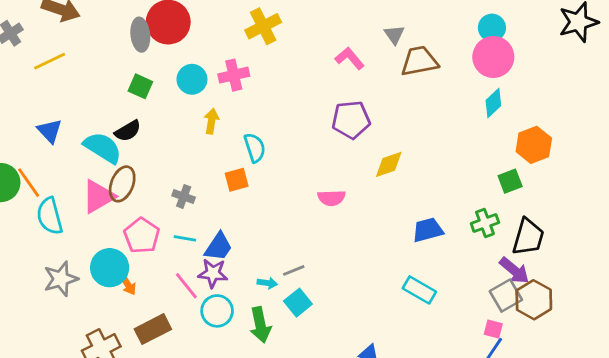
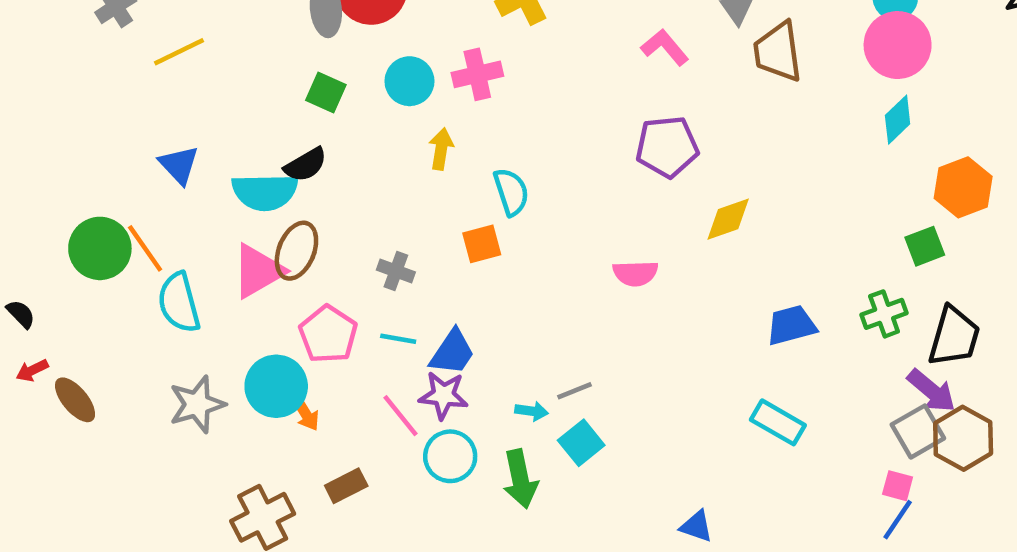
brown trapezoid: (419, 61) -> (778, 52), turned -87
cyan semicircle: (103, 148) -> (265, 192), turned 147
brown rectangle: (153, 329) -> (346, 486), size x0.7

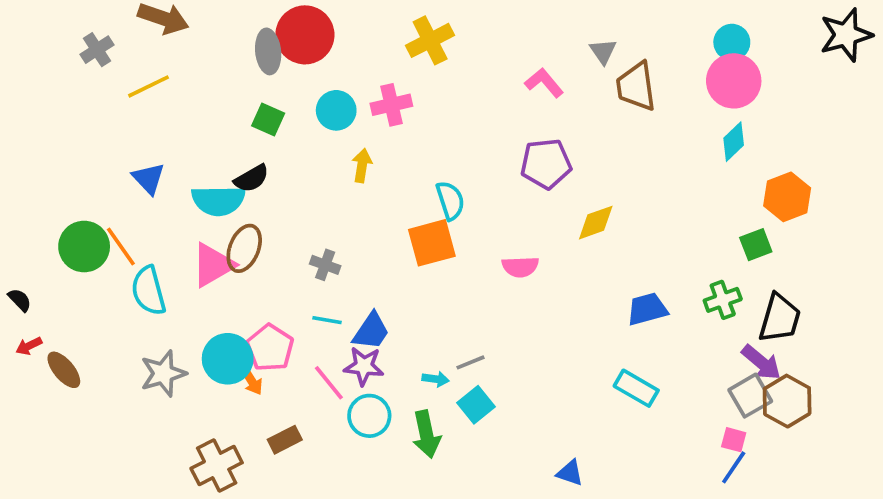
cyan semicircle: (511, 192) -> (450, 201), moved
orange square: (482, 244) -> (432, 243), moved, size x1.5
pink pentagon: (328, 334) -> (270, 348), moved

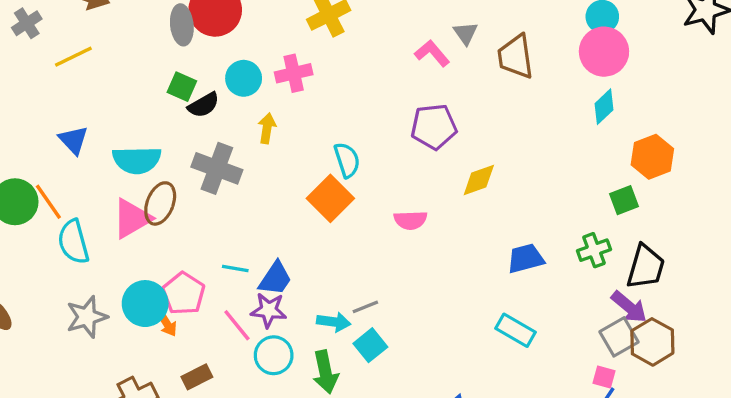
gray triangle: (603, 51) -> (465, 33), moved
black semicircle: (252, 178) -> (204, 105), moved
orange square: (432, 243) -> (330, 198), turned -30
gray cross: (325, 265) -> (217, 168), moved, size x1.8
cyan arrow: (436, 379) -> (334, 322), size x1.4

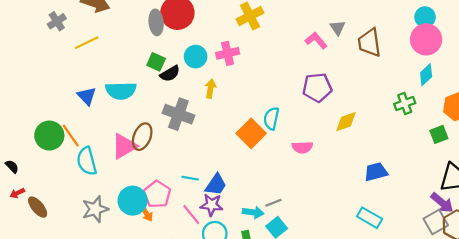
cyan semicircle: (137, 160) -> (121, 91), moved
cyan semicircle: (347, 160) -> (271, 118), moved, turned -150
green cross: (594, 250) -> (405, 104), moved

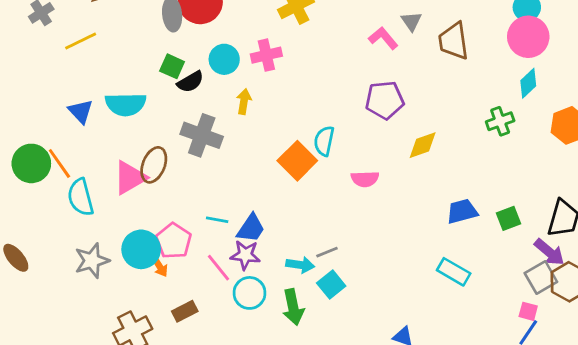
green square: (439, 134) -> (509, 218), moved

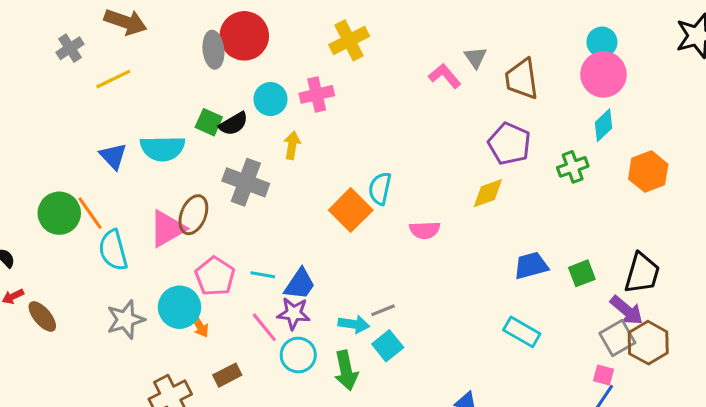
green square: (172, 66) -> (209, 122), moved
purple pentagon: (385, 100) -> (509, 144), moved, turned 30
pink pentagon: (173, 241) -> (215, 276), moved

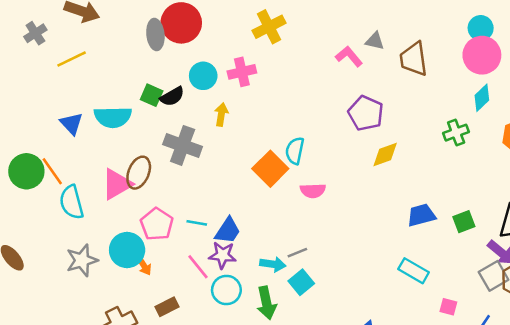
gray triangle: (476, 57) -> (375, 41), turned -42
purple pentagon: (509, 144) -> (366, 113), moved
pink semicircle: (425, 230) -> (313, 191), moved
pink square: (603, 375) -> (448, 307), moved

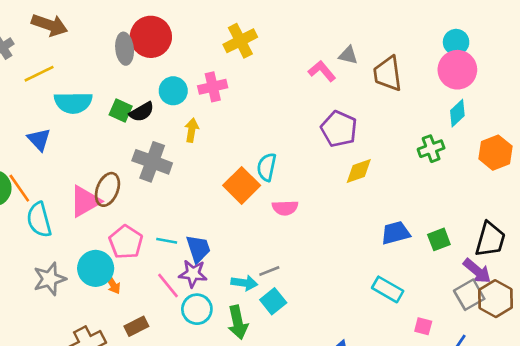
cyan semicircle: (113, 117) -> (73, 103), moved
blue trapezoid: (228, 231) -> (198, 249), turned -52

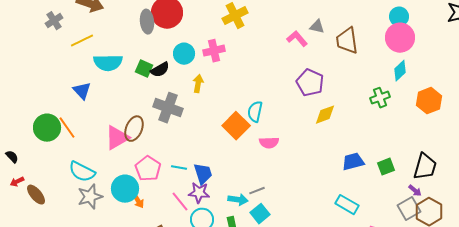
cyan semicircle: (39, 220) -> (82, 172), moved, turned -48
purple arrow: (477, 271) -> (415, 191), size x0.6

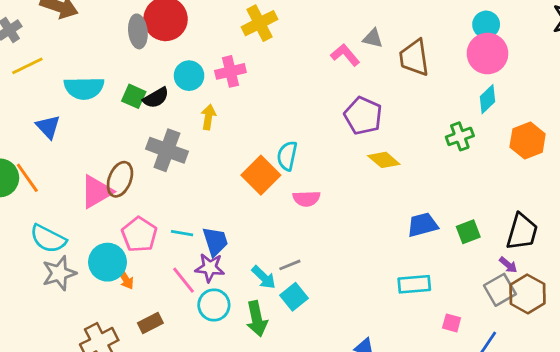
yellow line: (82, 41) -> (27, 66), moved
yellow diamond: (325, 115) -> (384, 160), turned 60
cyan arrow: (238, 200) -> (264, 277), turned 36
cyan rectangle: (347, 205) -> (414, 284), turned -35

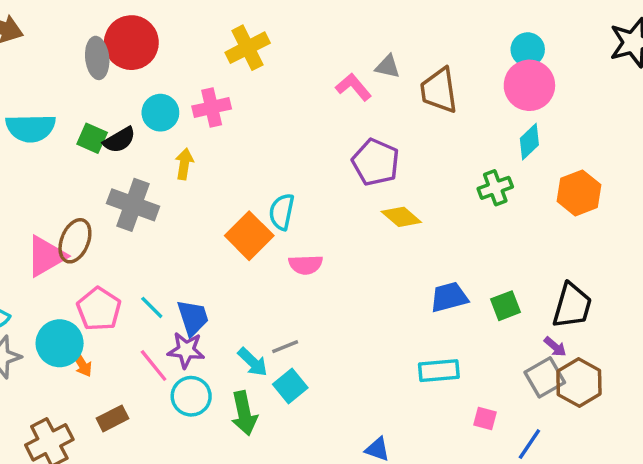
cyan line: (182, 233) -> (152, 307), turned 35

